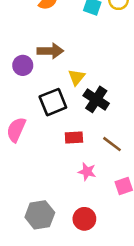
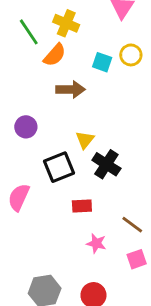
brown arrow: (50, 51) -> (70, 89), moved
brown line: (112, 144) -> (132, 225), moved

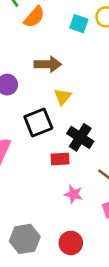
brown arrow: (70, 89) -> (48, 64), moved
black cross: (106, 164) -> (80, 137), moved

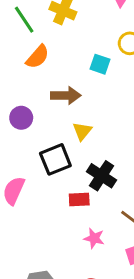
orange semicircle: (34, 17) -> (38, 57), moved
cyan square: (79, 24) -> (100, 64), moved

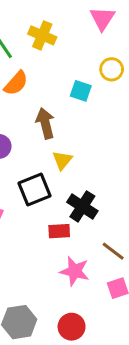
brown arrow: (66, 95) -> (45, 123), turned -104
pink star: (94, 238) -> (75, 271), size x1.4

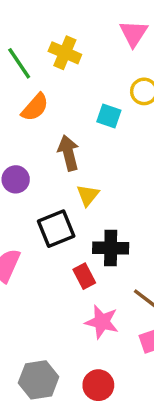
black cross: (82, 206) -> (111, 248), turned -32
red rectangle: (59, 231) -> (84, 276), turned 65

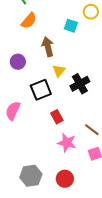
black cross: (111, 248) -> (80, 84), moved, turned -30

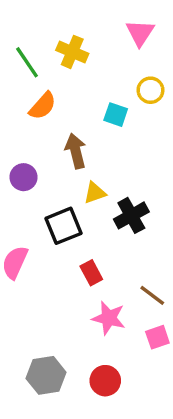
yellow triangle: (59, 71) -> (95, 193), turned 32

